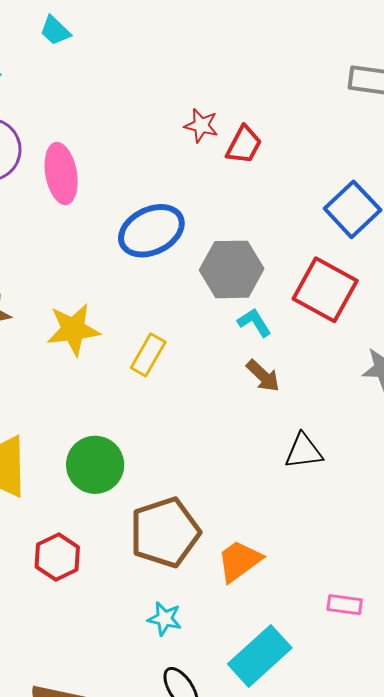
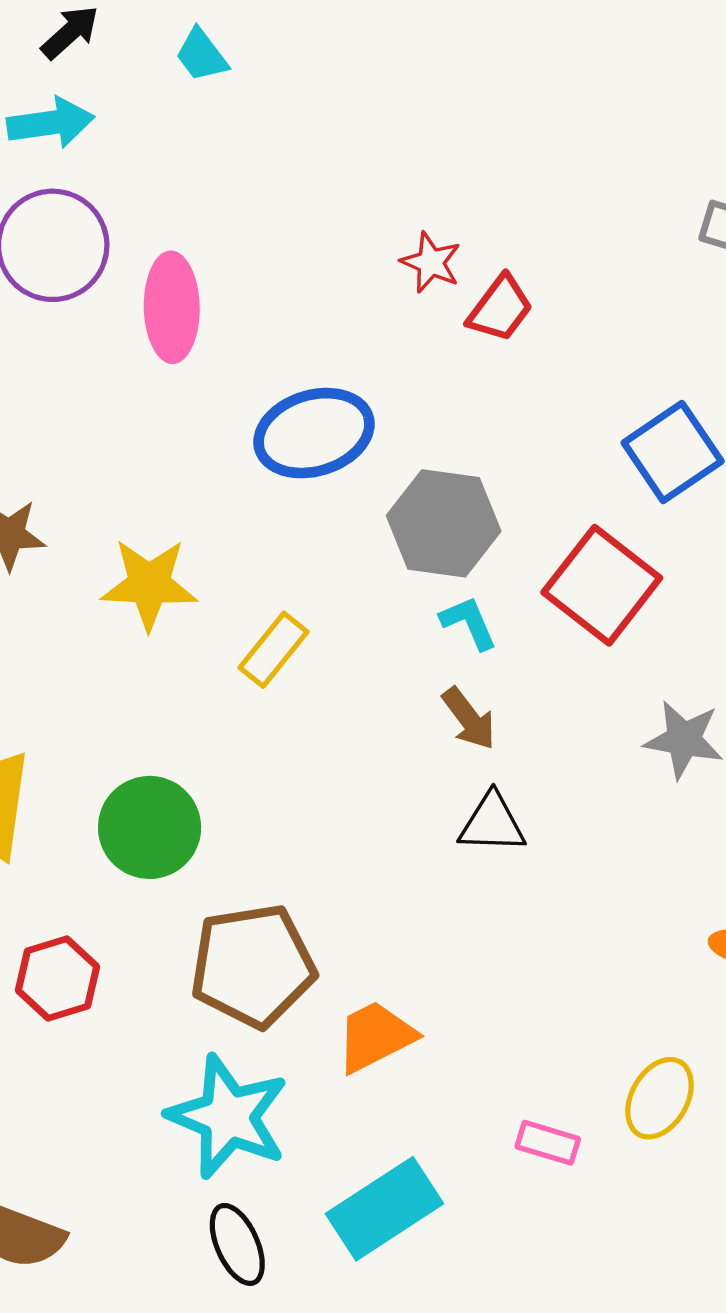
black triangle: (304, 451) -> (492, 823), moved
cyan star: (165, 619) -> (228, 1117), size x2.0

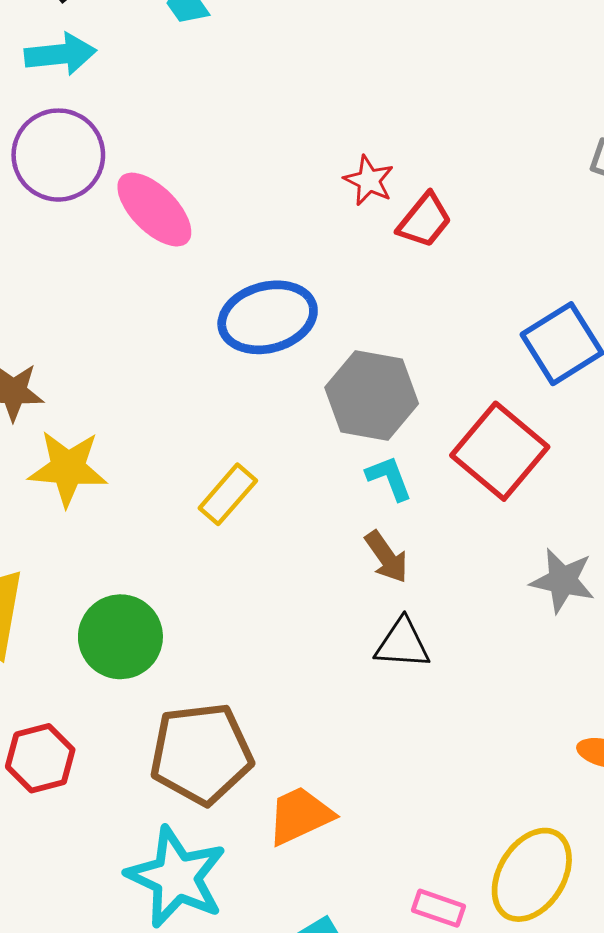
pink ellipse: (172, 307) -> (154, 210), turned -46
yellow star: (149, 584) -> (68, 468), moved
yellow ellipse: (660, 1098) -> (532, 875), size x1.4

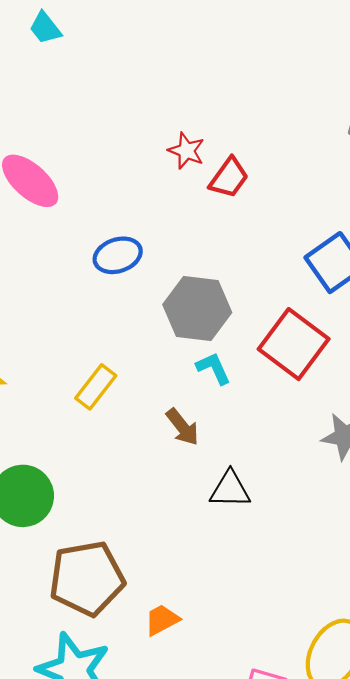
blue ellipse: (268, 317) -> (118, 255), size x0.7
brown arrow: (386, 557) -> (183, 427), moved
orange trapezoid: (300, 816) -> (162, 620), size x0.7

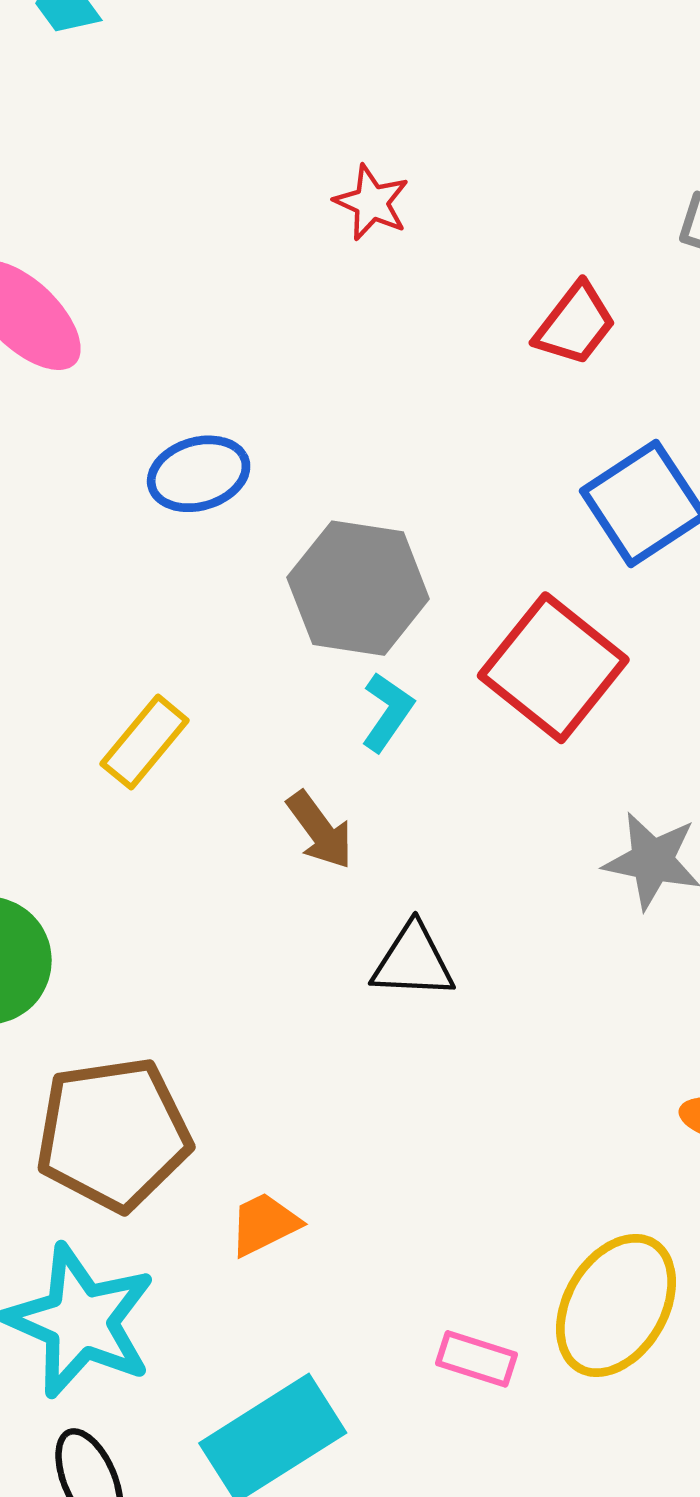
red star: (186, 151) -> (372, 203), moved
red trapezoid: (229, 178) -> (575, 324), moved
cyan L-shape: (214, 368) -> (387, 712), turned 57

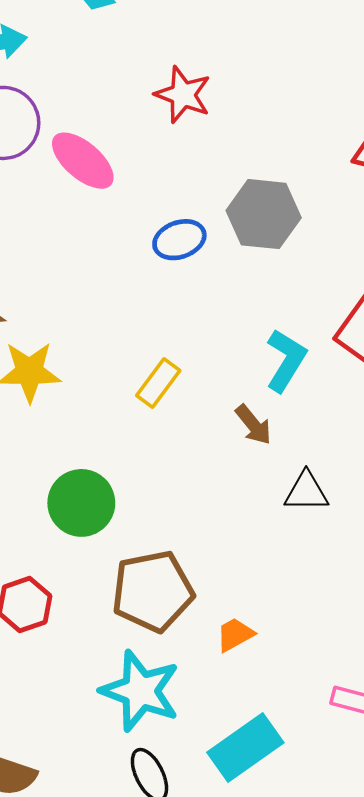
red star: (372, 203) -> (183, 95), moved, size x1.4
gray hexagon: (358, 588) -> (264, 214), moved
cyan L-shape: (387, 712) -> (286, 360), size x1.5

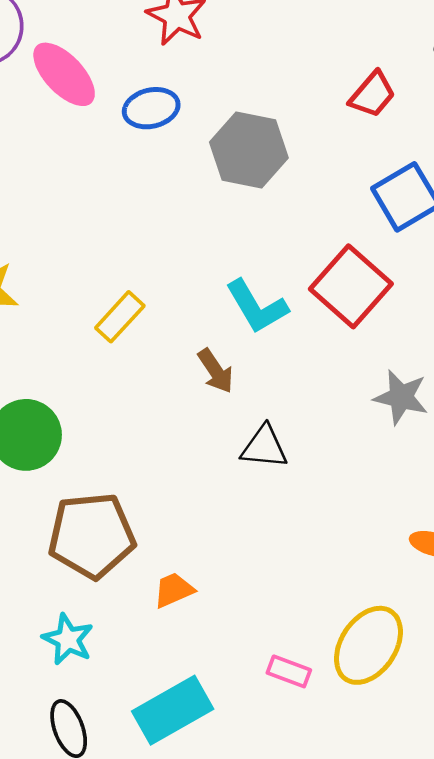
blue ellipse: (179, 240) -> (151, 108), moved
cyan L-shape: (286, 360) -> (257, 307), turned 112
cyan star: (140, 691) -> (68, 639), size x0.6

